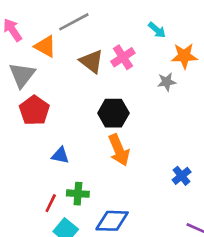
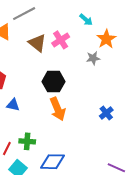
orange star: (184, 56) -> (106, 39), turned -30
blue triangle: (60, 155) -> (13, 105), moved
blue cross: (182, 176) -> (106, 113), moved

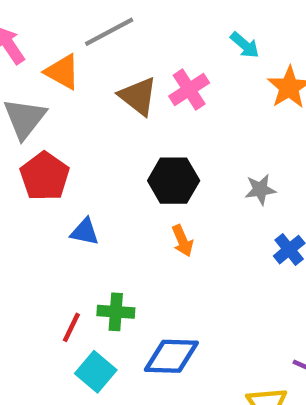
gray star: (93, 58) -> (260, 190), moved
orange arrow: (58, 109) -> (182, 241), size x0.6

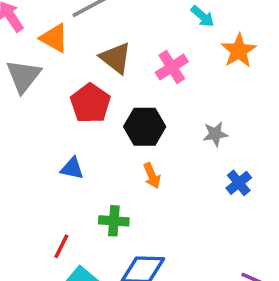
pink cross: (189, 90) -> (172, 67), moved
red pentagon: (45, 176) -> (90, 103), moved
green cross: (116, 312) -> (114, 221), moved

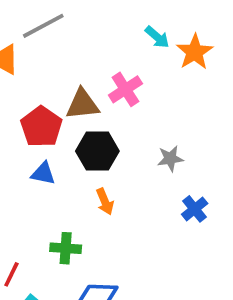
orange star: (239, 51) -> (195, 52), moved
brown triangle: (116, 58) -> (82, 104), moved, turned -44
blue triangle: (72, 168) -> (43, 173), moved

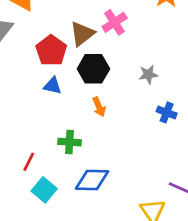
brown triangle: (82, 104) -> (82, 34), turned -32
blue cross: (195, 209) -> (167, 112), turned -30

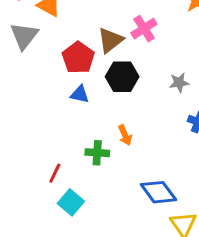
orange arrow: (99, 107) -> (125, 135), moved
blue diamond: (92, 180) -> (159, 192), moved, turned 52

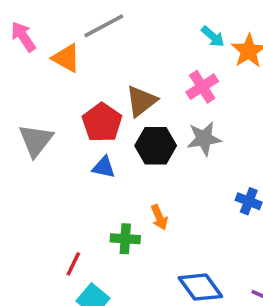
pink cross: (144, 29) -> (202, 87), moved
gray triangle: (24, 36) -> (36, 140), moved
gray star: (179, 83) -> (204, 139), moved, size x1.4

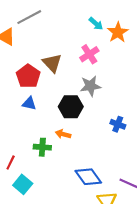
brown triangle: (141, 101) -> (52, 63), turned -35
black hexagon: (156, 146) -> (71, 107), moved
orange arrow: (159, 217) -> (63, 134), turned 128

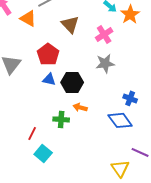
brown triangle: (52, 63) -> (70, 24), moved
black hexagon: (71, 107) -> (72, 82), moved
blue diamond: (88, 177) -> (120, 120), moved

